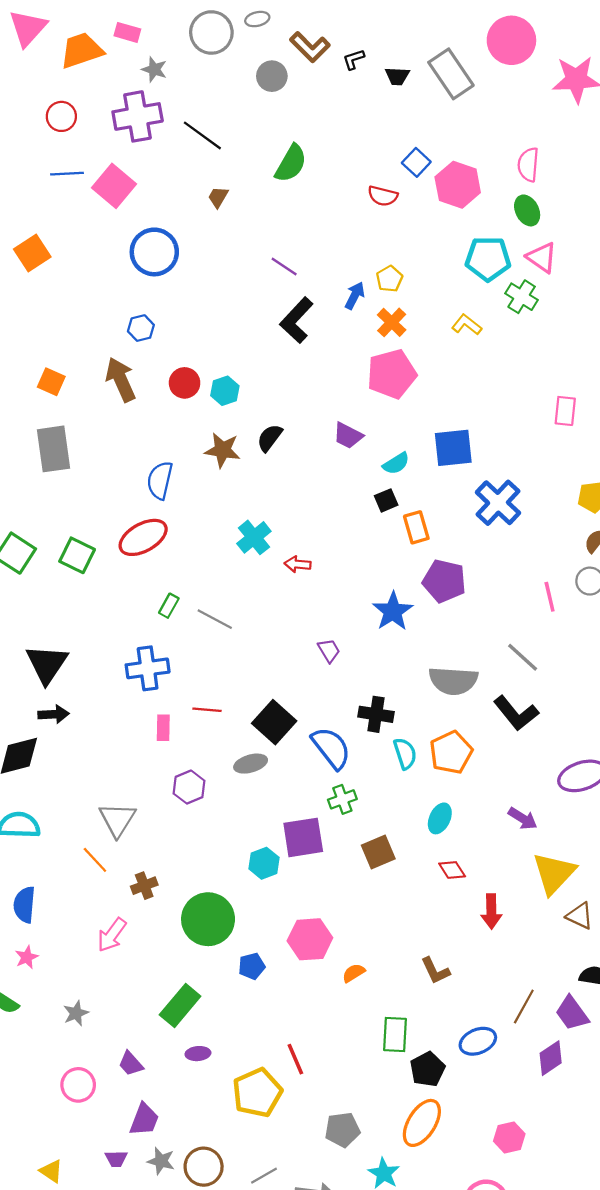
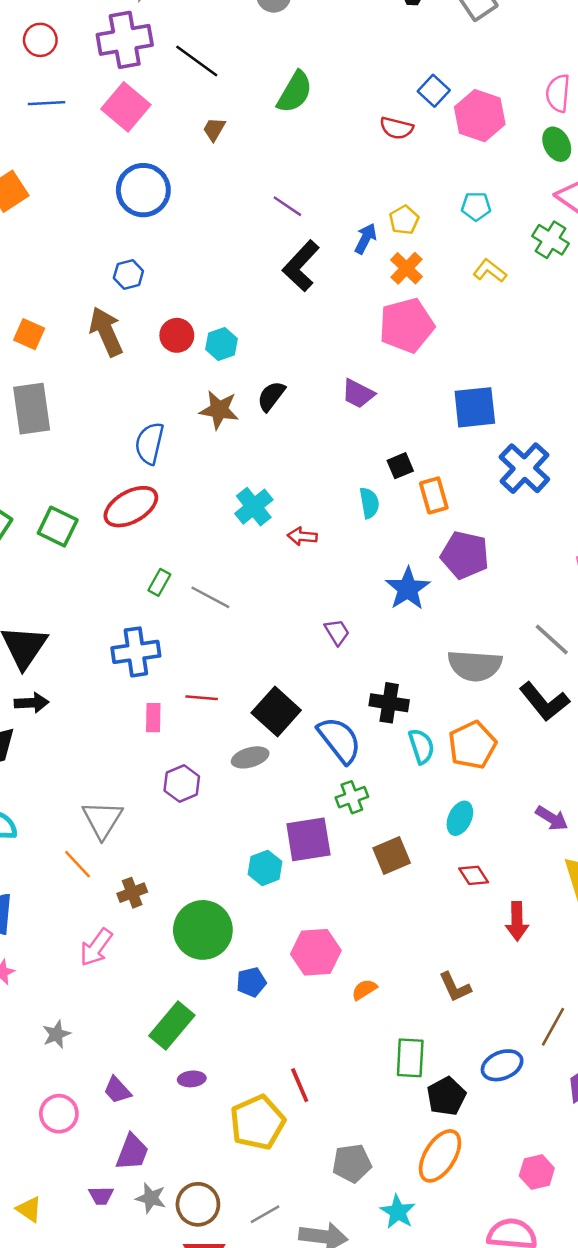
pink square: (114, 186) -> (126, 107), moved
cyan pentagon: (488, 259) -> (476, 206), moved, size x0.6
cyan semicircle: (396, 464) -> (369, 503), moved, turned -68

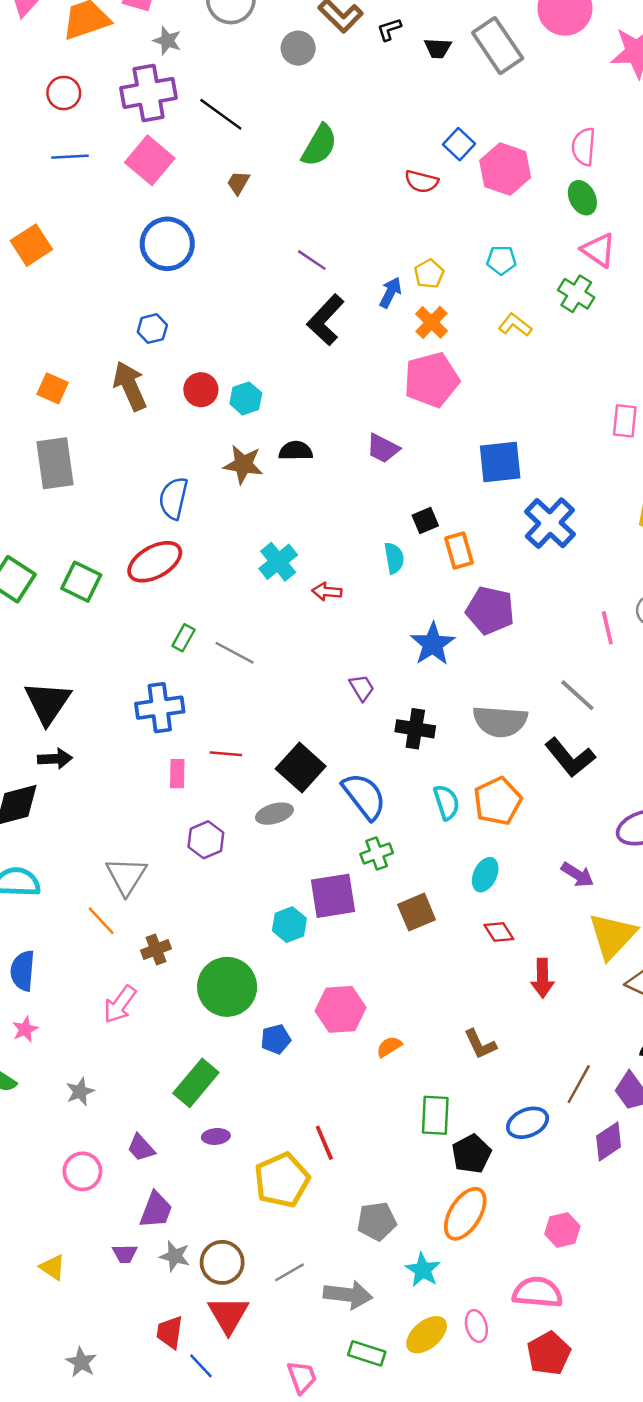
black semicircle: (271, 396) -> (296, 451), turned 52
black cross: (389, 703) -> (415, 729), moved

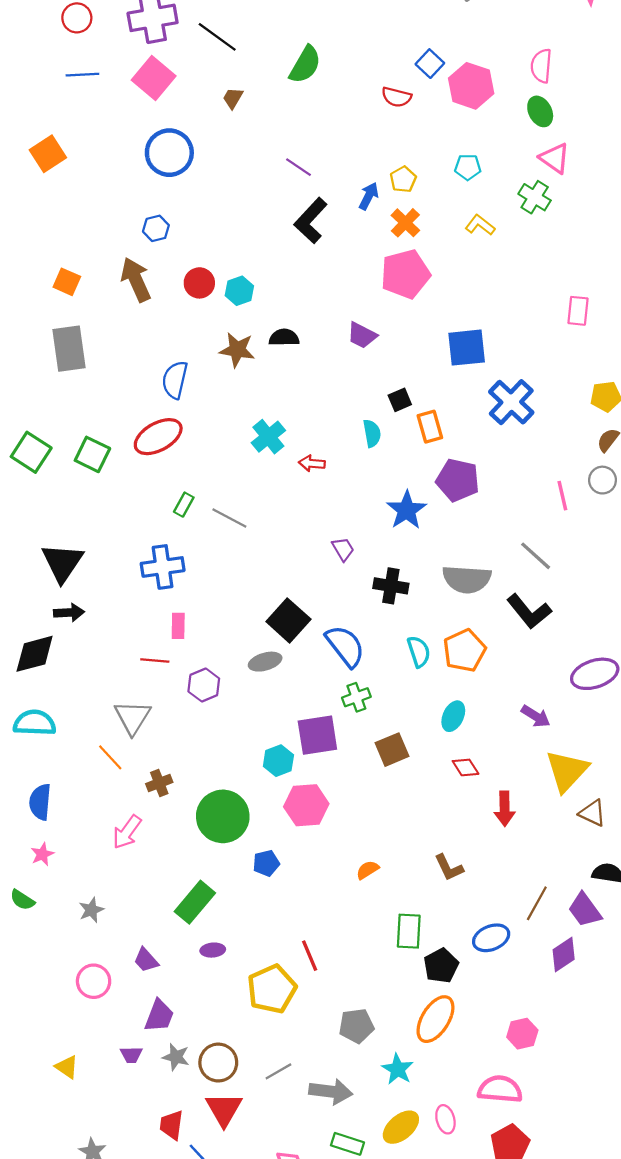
red line: (226, 754) -> (155, 660), moved
pink hexagon: (341, 1009) -> (306, 805), moved

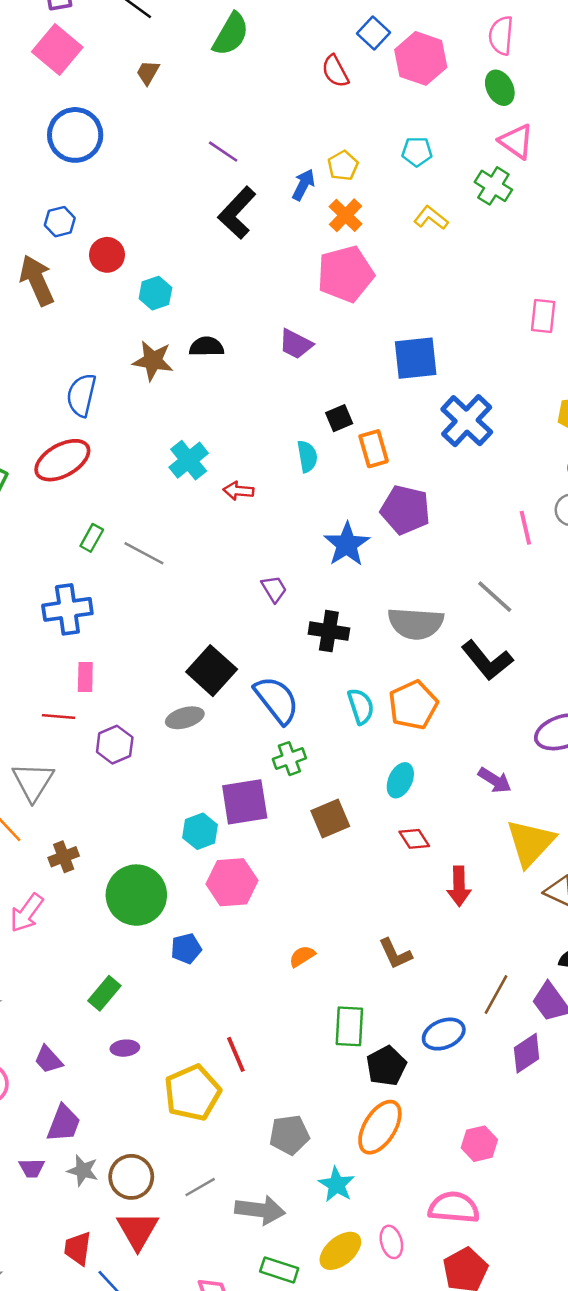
red semicircle: (396, 97) -> (335, 71), turned 48
red circle: (199, 283) -> (107, 255), moved
green rectangle: (195, 902) -> (104, 993), size x0.7

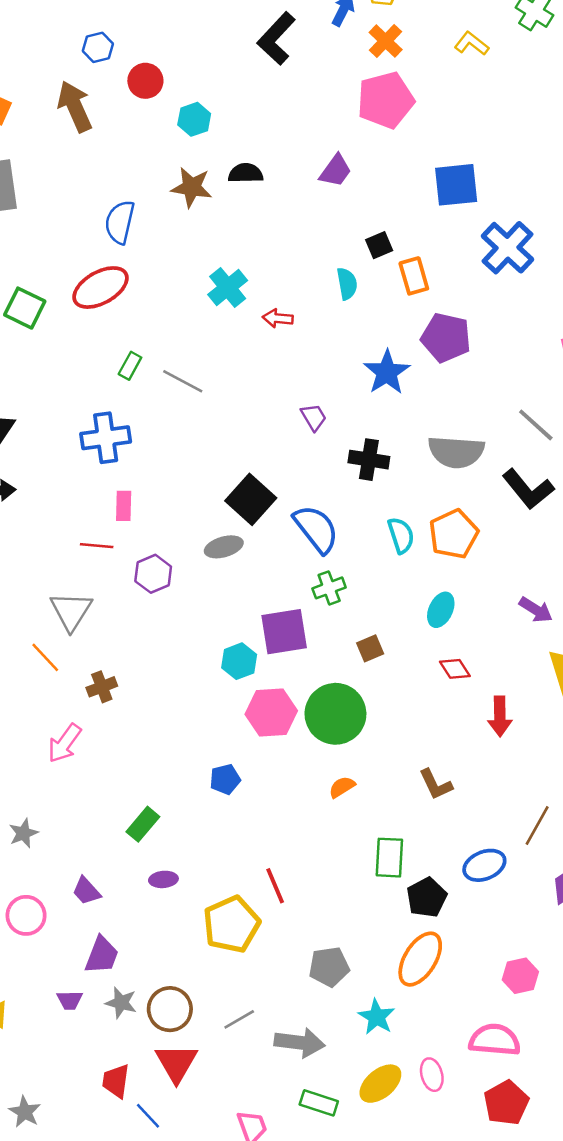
purple trapezoid: (296, 344) -> (335, 171), turned -81
brown square: (330, 819) -> (370, 648), size x0.7
green circle: (136, 895) -> (335, 714), moved

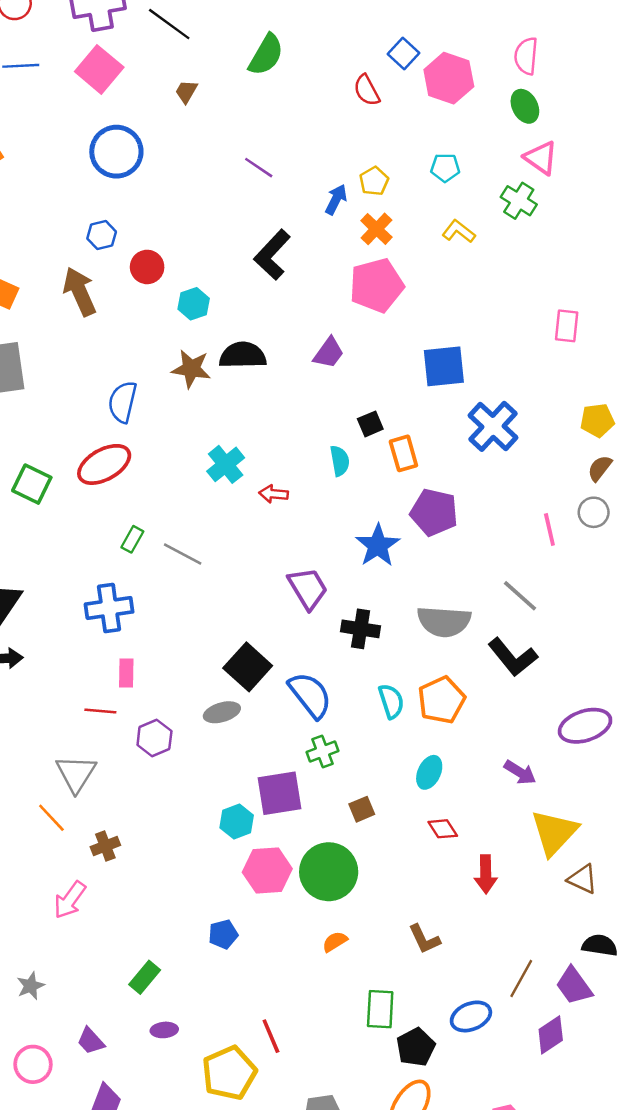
black L-shape: (276, 38) -> (272, 255), moved
black semicircle: (246, 173) -> (243, 355), size x1.4
purple trapezoid: (314, 417) -> (308, 588), size x1.6

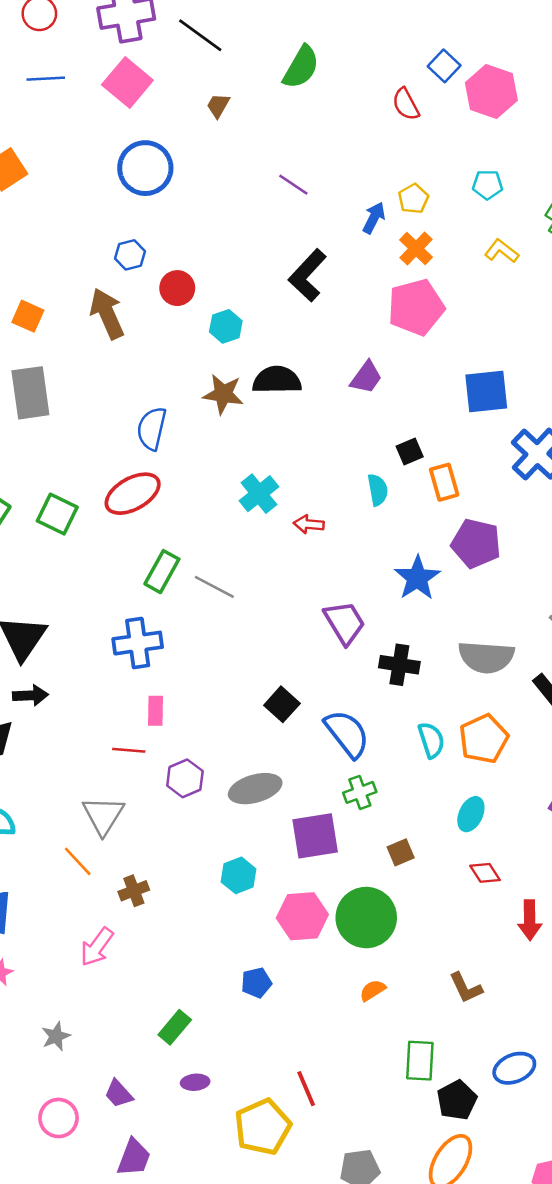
green rectangle: (132, 539) -> (162, 572), size x1.5
black square: (248, 667) -> (282, 704), size x0.7
gray ellipse: (222, 712) -> (255, 789), moved, size x1.4
cyan hexagon: (237, 821) -> (239, 875), moved

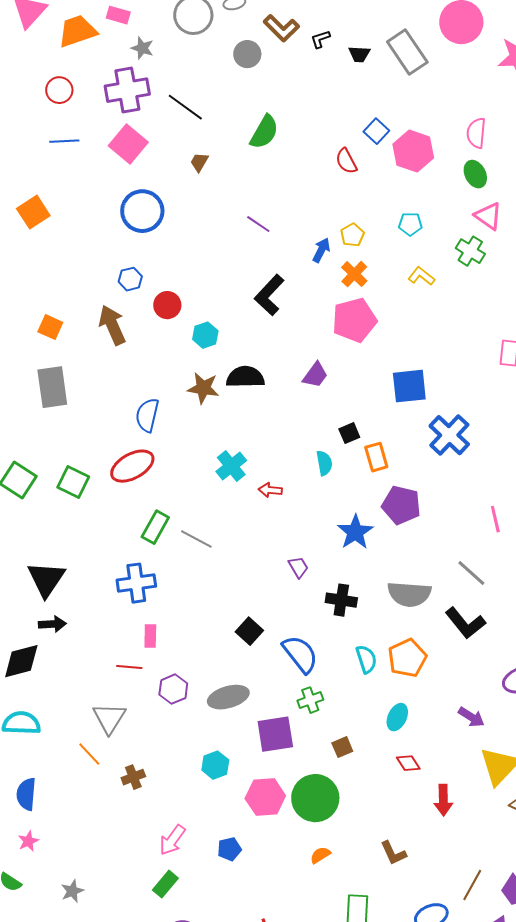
purple trapezoid: (345, 623) -> (298, 567), size x0.6
pink arrow: (97, 947) -> (172, 840), moved

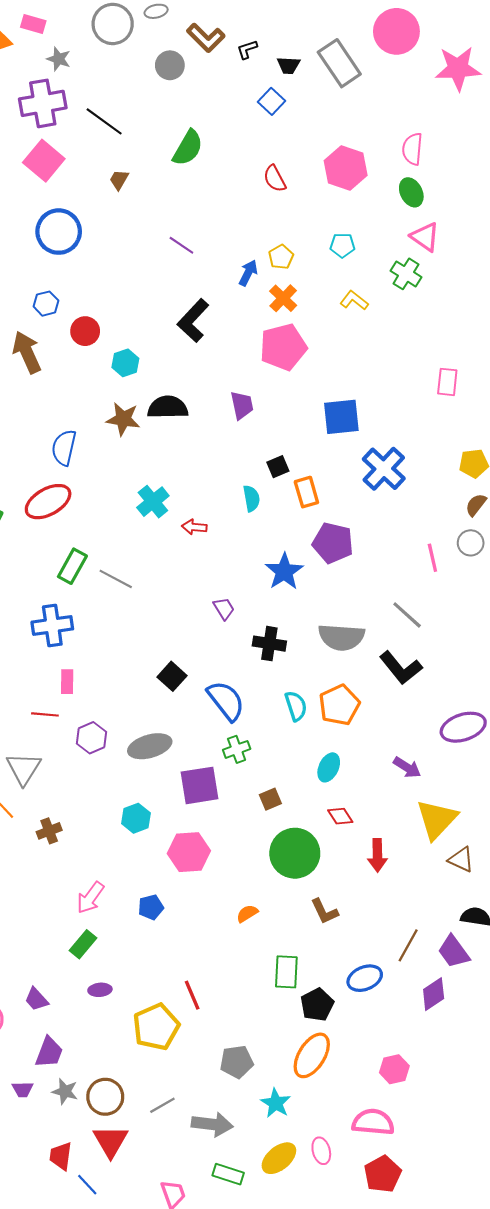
blue square: (376, 131) -> (272, 101), moved
purple trapezoid: (315, 375) -> (242, 405), turned -48
green circle: (315, 798) -> (295, 853), moved

